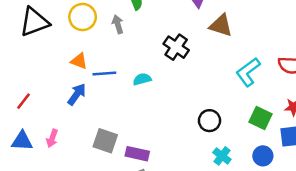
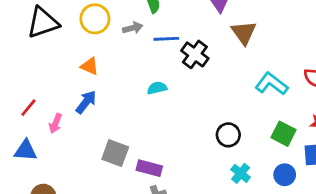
gray arrow: (118, 24) -> (133, 28), turned 90
brown triangle: (221, 25) -> (244, 33), turned 35
cyan L-shape: (248, 72) -> (271, 84), turned 72
blue line: (104, 74) -> (166, 39), moved
pink arrow: (52, 138) -> (56, 123), moved

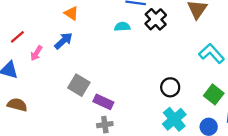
cyan semicircle: (157, 88) -> (122, 27), moved
cyan cross: (241, 173) -> (174, 119), size x1.5

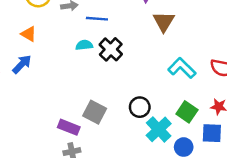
black cross: (156, 19) -> (111, 49), moved
gray square: (79, 85) -> (95, 112), moved
cyan cross: (174, 119) -> (159, 129), moved

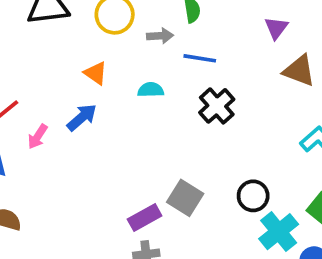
brown triangle: (164, 22) -> (299, 71), turned -45
cyan semicircle: (84, 45) -> (151, 90), moved
purple rectangle: (69, 127) -> (145, 217), turned -55

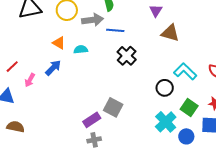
gray arrow: (160, 36) -> (93, 20), size x1.5
cyan semicircle: (151, 90) -> (81, 49), moved
black circle: (253, 196) -> (165, 88), moved

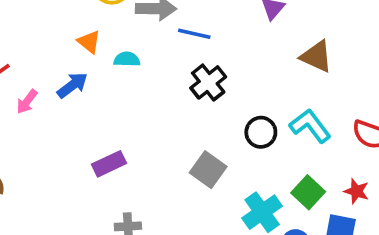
brown triangle: (170, 33) -> (316, 56), moved
black circle: (165, 88) -> (261, 132), moved
gray square: (113, 107) -> (208, 170), moved
purple rectangle: (92, 120) -> (109, 164), moved

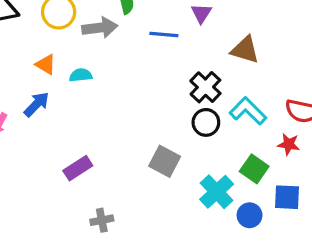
blue line: (194, 34) -> (164, 34), moved
black cross: (208, 82) -> (205, 87), moved
red star: (356, 191) -> (289, 144), moved

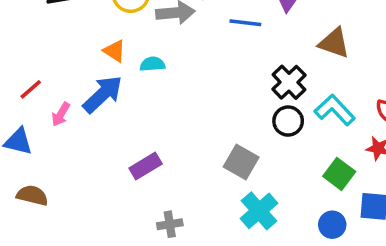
blue arrow: (36, 104) -> (103, 94), size x1.4
cyan cross: (217, 192) -> (259, 211), moved

